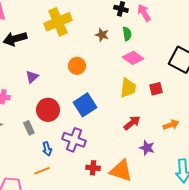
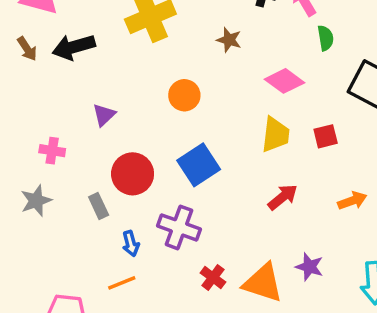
green semicircle: (127, 34) -> (326, 38), moved
purple star: (147, 148) -> (309, 267), moved
red cross: (93, 168) -> (213, 277), turned 32

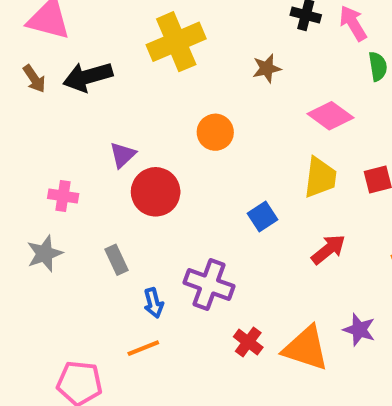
brown star: (229, 40) -> (267, 68), turned -30
blue square: (199, 165) -> (263, 217), moved, size x0.6
red circle: (133, 174) -> (156, 192), moved

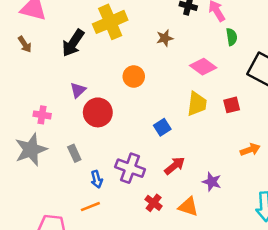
black arrow: (88, 77) -> (73, 43), moved, turned -40
red arrow: (328, 249) -> (175, 166), moved
gray star: (45, 254) -> (31, 150), size x1.5
purple star: (359, 330) -> (212, 182), moved
orange triangle: (306, 348) -> (188, 207), size x0.7

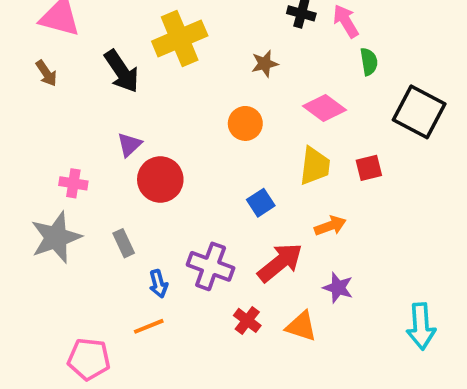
black arrow: (73, 43) -> (122, 71), turned -68
orange circle: (134, 76) -> (245, 123), moved
orange arrow: (250, 150) -> (330, 226), moved
red arrow: (175, 166) -> (280, 263), size x1.4

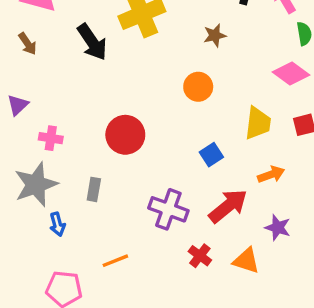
pink diamond: (324, 108) -> (291, 73), moved
purple triangle: (129, 145) -> (18, 105), moved
gray rectangle: (124, 243) -> (94, 189), turned 35
blue arrow: (158, 284) -> (57, 224), moved

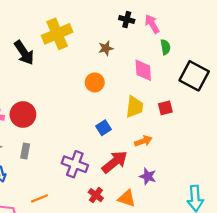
pink diamond: (291, 73) -> (143, 70), moved, turned 50
red circle: (125, 135) -> (23, 114), moved

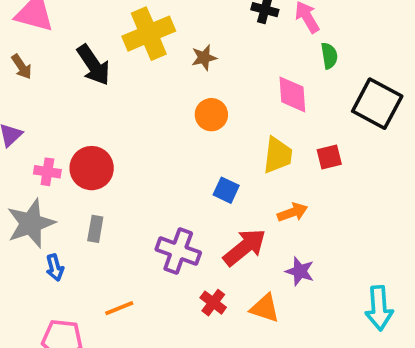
brown star: (106, 48) -> (204, 58), moved
blue square: (104, 128) -> (226, 190), turned -32

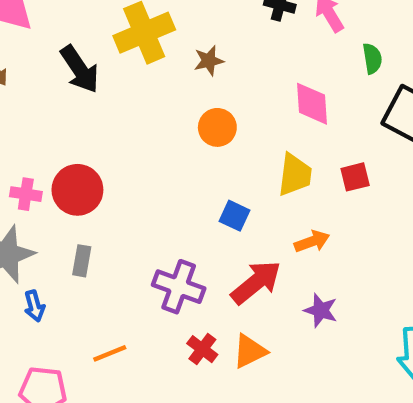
green semicircle: (329, 56) -> (372, 59), moved
red cross: (213, 303) -> (202, 349), moved
orange triangle: (265, 308) -> (250, 351), moved, turned -44

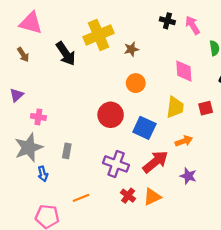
red circle: (77, 190) -> (111, 115), moved
blue square: (235, 216) -> (144, 128), size x1.5

